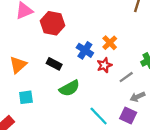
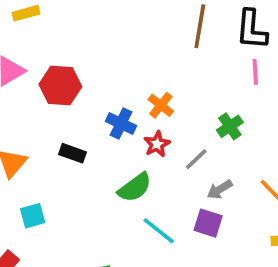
green semicircle: (69, 88) -> (135, 187), moved

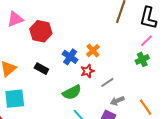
pink line: (255, 72) -> (146, 41), turned 40
green cross: (230, 126) -> (142, 59), moved
cyan square: (33, 216) -> (15, 99), size x1.5

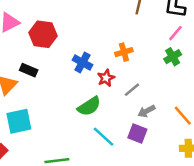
orange cross: (93, 51) -> (124, 52), moved, turned 32
black rectangle: (41, 69) -> (29, 70), moved

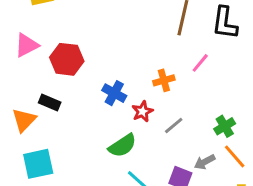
pink line: (176, 33) -> (200, 63), moved
green cross: (173, 57) -> (225, 126), moved
gray arrow: (147, 111) -> (205, 162), moved

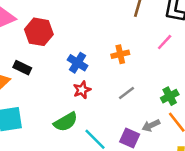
pink line: (200, 63) -> (165, 42), moved
red star: (142, 111) -> (82, 90), moved
green semicircle: (122, 146) -> (66, 122), moved

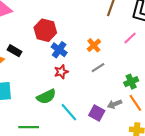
red hexagon: (39, 32) -> (45, 30), moved
orange cross: (120, 54) -> (94, 45), turned -32
gray line: (126, 93) -> (98, 68), moved

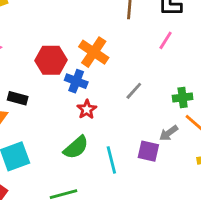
orange cross: (94, 45) -> (94, 52), moved, size x1.5
green cross: (131, 82) -> (183, 97), turned 32
cyan line: (69, 112) -> (111, 160), turned 42

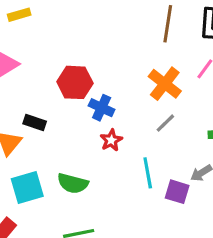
orange cross: (94, 52) -> (165, 84), moved
green semicircle: (76, 147) -> (73, 183), moved, turned 52
cyan line: (111, 160) -> (148, 173), moved

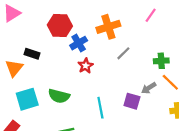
orange cross: (165, 84) -> (108, 27), moved, turned 35
blue cross: (102, 108) -> (79, 43), turned 35
cyan line: (148, 173) -> (100, 108), moved

